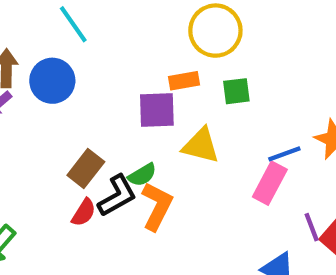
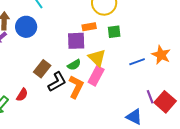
yellow triangle: (201, 146) -> (97, 58), turned 30
green semicircle: (142, 175) -> (74, 65), moved
pink rectangle: (270, 183) -> (96, 76), moved
red semicircle: (84, 212) -> (22, 95), moved

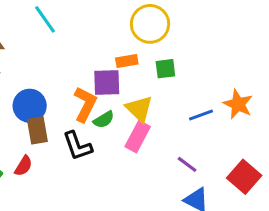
blue circle: (26, 27) -> (30, 106), moved
brown rectangle: (42, 69) -> (37, 130), moved, turned -48
black L-shape: (57, 82) -> (77, 146), turned 100
orange L-shape: (76, 87) -> (85, 104), moved
purple line: (150, 97) -> (187, 164), moved, turned -32

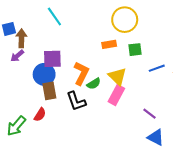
purple square: (107, 83) -> (52, 59), moved
blue line: (201, 115) -> (157, 68), moved

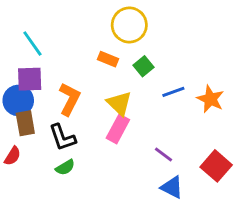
cyan line: (54, 17) -> (32, 44), moved
orange rectangle: (109, 44) -> (108, 59), turned 32
green square: (135, 50) -> (144, 66), turned -32
green semicircle: (94, 84) -> (65, 167), moved

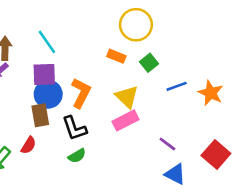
blue circle: (18, 100) -> (48, 94), moved
pink rectangle: (118, 129) -> (125, 120), turned 35

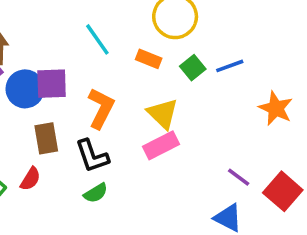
cyan line: (47, 42) -> (97, 39), moved
blue line: (177, 86) -> (230, 66), moved
blue circle: (48, 94) -> (25, 89), moved
purple line: (167, 144) -> (239, 177), moved

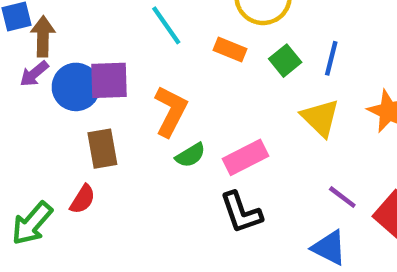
blue line: (230, 66) -> (331, 58), turned -56
yellow triangle: (163, 114) -> (320, 118), moved
black L-shape: (92, 156) -> (241, 212), moved
green semicircle: (96, 193) -> (190, 155), moved

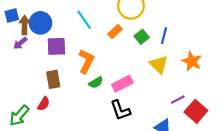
orange rectangle: (230, 50) -> (115, 31), turned -64
blue circle: (76, 87) -> (40, 23), moved
purple line: (342, 197) -> (178, 100), moved, turned -64

